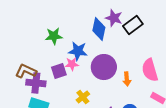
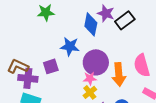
green star: (54, 36) -> (46, 12), moved
pink star: (72, 64) -> (90, 78), moved
orange arrow: (127, 79) -> (119, 74), size x1.6
yellow cross: (83, 97) -> (90, 92), moved

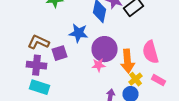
brown L-shape: (18, 66) -> (38, 42), moved
yellow cross: (90, 92) -> (136, 79), moved

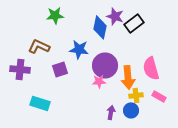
brown L-shape: (38, 42) -> (39, 46), moved
purple cross: (36, 65) -> (20, 69), moved
yellow cross: (136, 79) -> (136, 95), turned 32

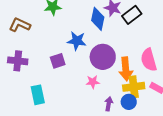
brown L-shape: (39, 46) -> (20, 25), moved
pink star: (99, 81) -> (93, 82), moved
yellow cross: (136, 95) -> (134, 87), size x1.5
cyan rectangle: (40, 103) -> (38, 95), turned 60

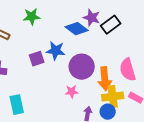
blue diamond: (98, 19) -> (77, 29), turned -65
purple square: (58, 61) -> (37, 59), moved

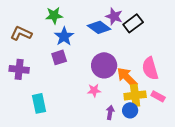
blue star: (56, 51) -> (64, 36), moved, turned 30
orange arrow: (105, 79) -> (127, 77), turned 140

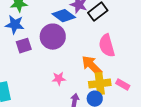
blue star: (64, 36) -> (15, 25), moved, turned -30
purple circle: (104, 65) -> (53, 37), moved
pink semicircle: (150, 68) -> (107, 46), moved

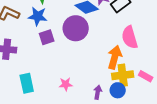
orange arrow: (92, 66) -> (115, 57), turned 60
pink star: (59, 79) -> (66, 84), moved

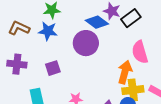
purple square: (47, 37) -> (53, 68), moved

